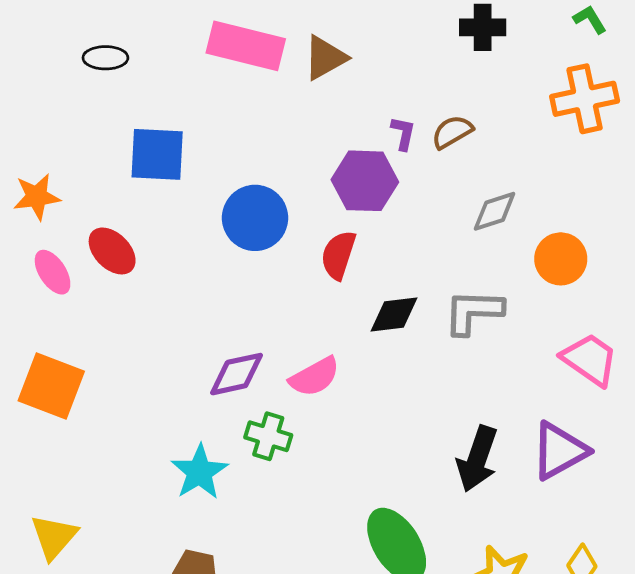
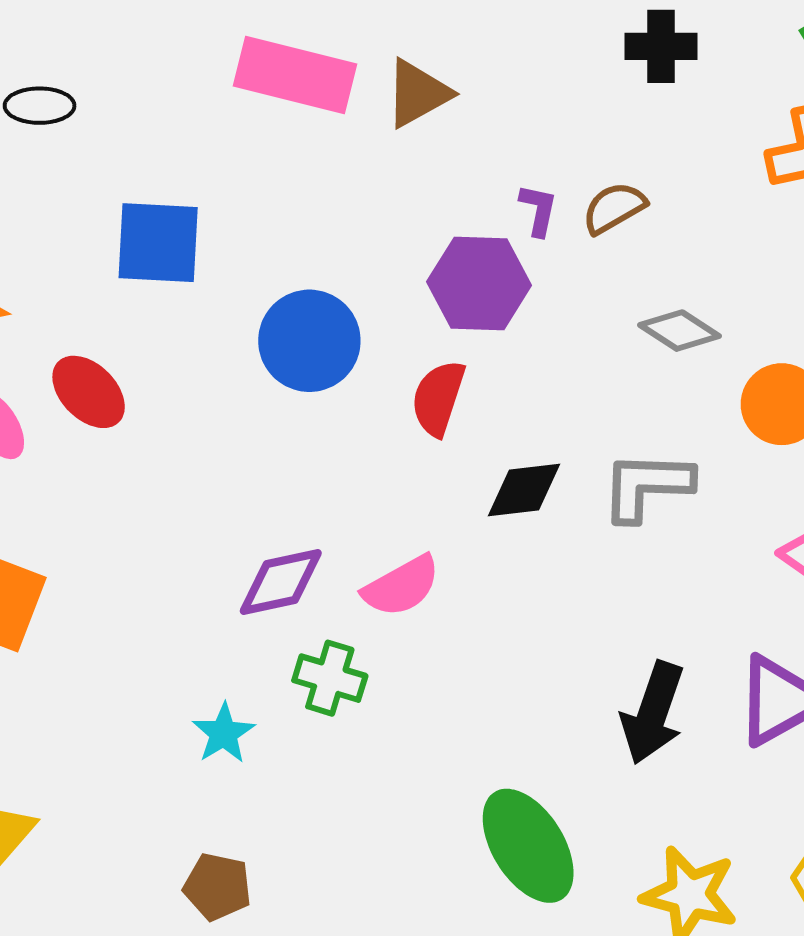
black ellipse: (105, 58) -> (40, 106), moved
gray diamond: (495, 211) -> (679, 331), turned 51
cyan star: (199, 472) -> (224, 733), size x0.7

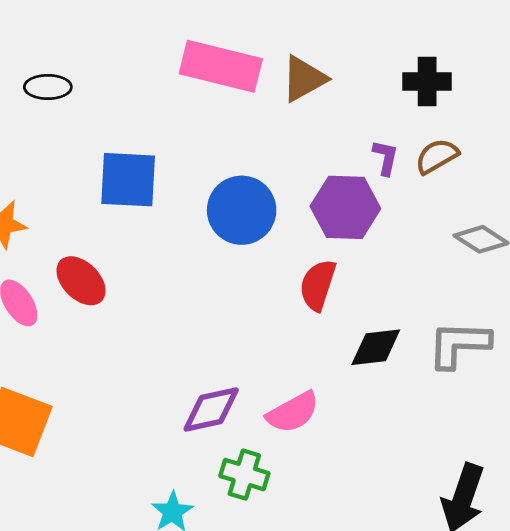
black cross: (661, 46) -> (427, 81), moved
blue circle: (309, 341) -> (242, 210), moved

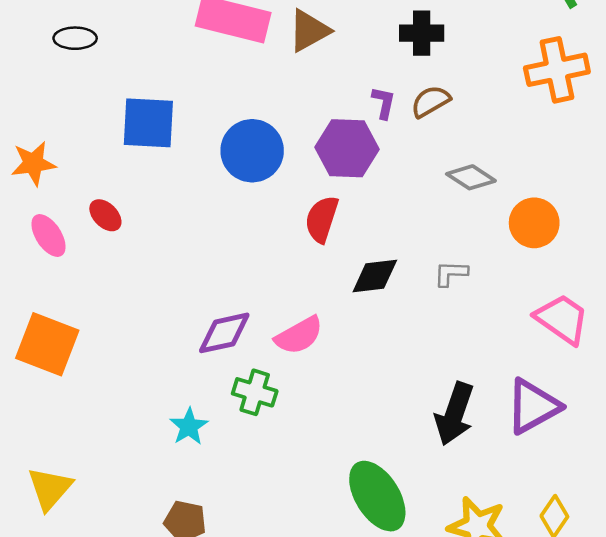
red ellipse: (81, 281) -> (105, 215), size x0.7
gray L-shape: (459, 344) -> (451, 273), size x0.6

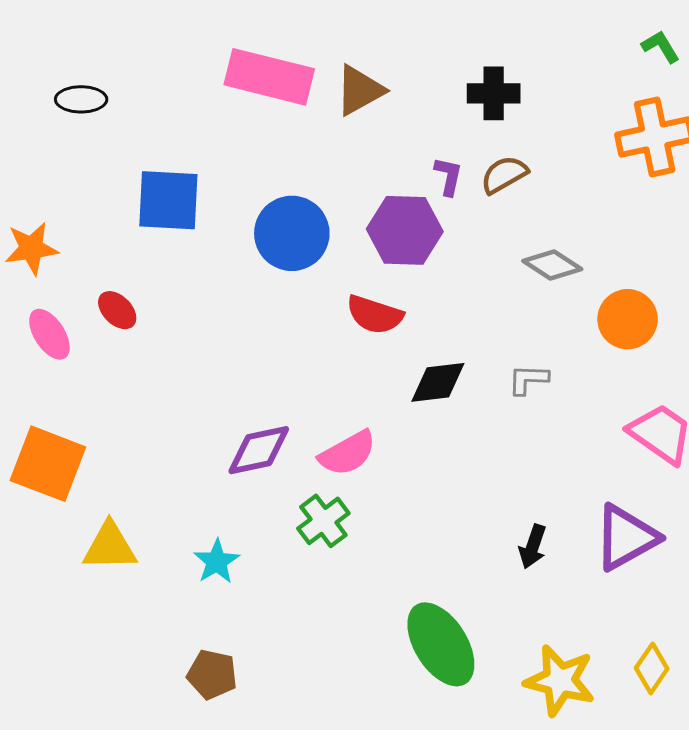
red semicircle: (322, 219) -> (375, 315), turned -90
green cross: (255, 392) -> (323, 521), moved, turned 36
black arrow: (454, 414) -> (533, 547), size x0.6
yellow triangle: (50, 488) -> (110, 547), moved, turned 48

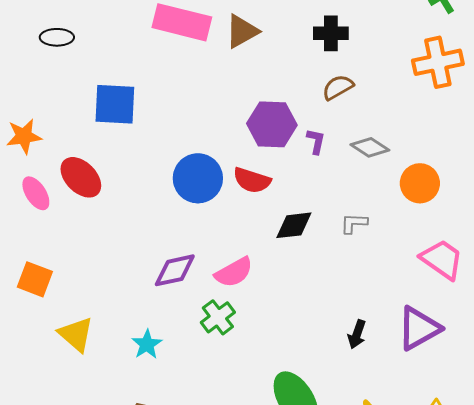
purple L-shape: (448, 176) -> (316, 141), moved
blue circle: (292, 233) -> (198, 178), moved
red ellipse: (117, 310) -> (81, 177), size x1.6
orange square: (48, 464) -> (35, 279), size x0.7
yellow triangle: (110, 547) -> (76, 334), turned 42

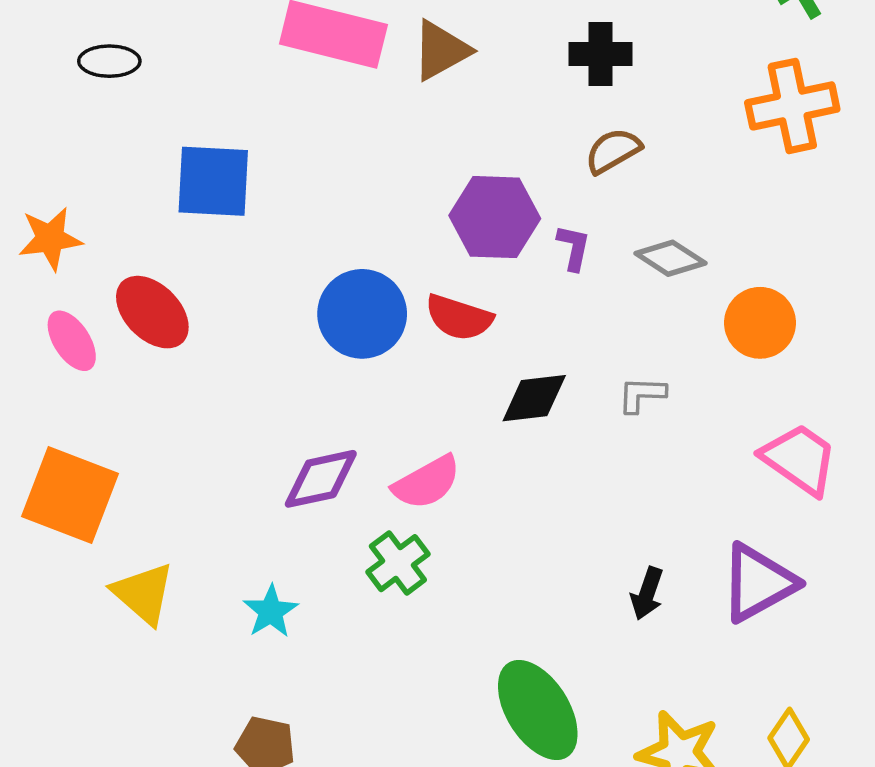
orange square: (35, 279) -> (70, 495), size x1.5

